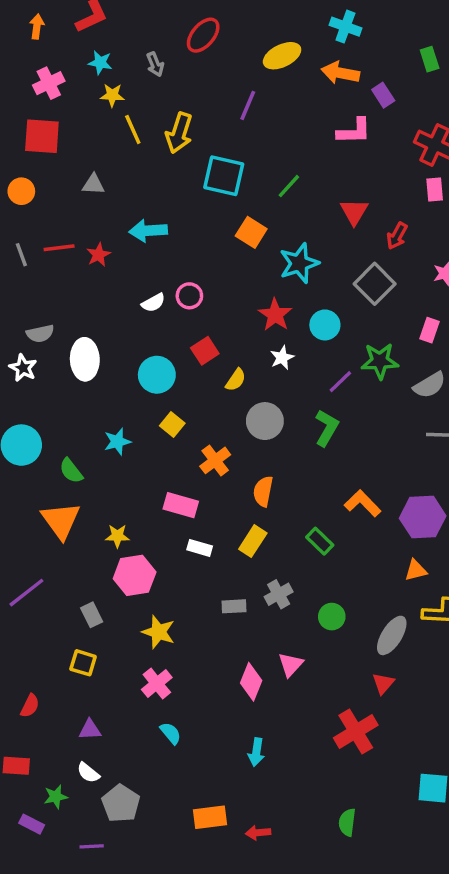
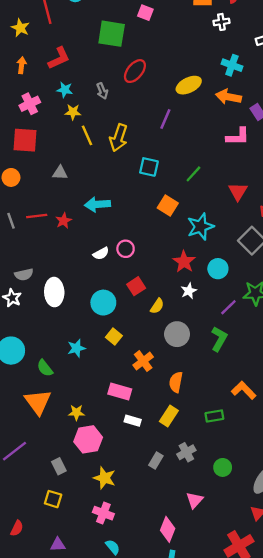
cyan square: (224, 176) -> (149, 167), size x0.7
green rectangle: (320, 541) -> (214, 416), turned -54
gray rectangle: (234, 606) -> (156, 460), turned -56
pink diamond: (251, 682) -> (168, 529), moved
pink cross: (157, 683) -> (103, 513), turned -30

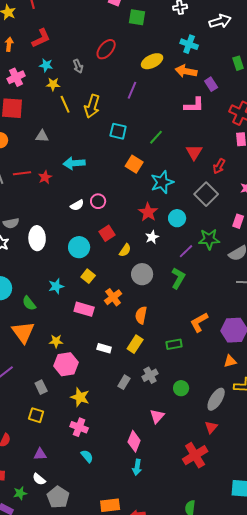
green square: (112, 34) -> (137, 17), moved, size x0.7
orange L-shape: (244, 390) -> (199, 322), turned -75
pink rectangle: (120, 391) -> (84, 309), moved

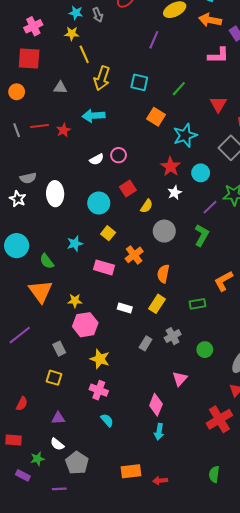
cyan star: (46, 65) -> (76, 13), moved
yellow arrow: (92, 106) -> (102, 78), moved

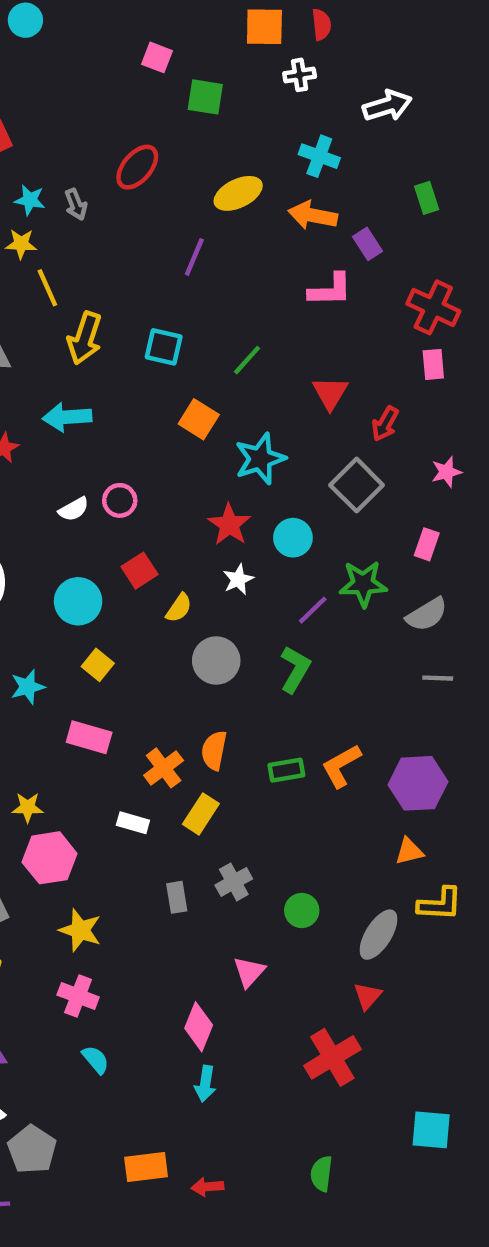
orange cross: (134, 255) -> (164, 768), moved
green rectangle: (198, 304) -> (286, 770), moved
gray rectangle: (146, 343) -> (177, 897), turned -40

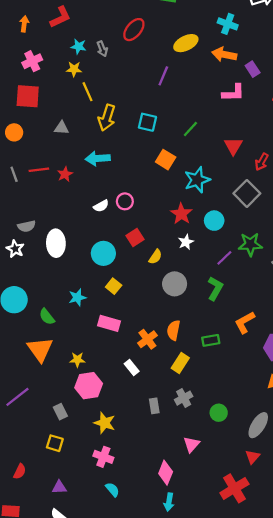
orange L-shape: (341, 766) -> (245, 322), moved
yellow rectangle: (201, 814) -> (180, 363), moved
white rectangle: (133, 823) -> (132, 368), turned 35

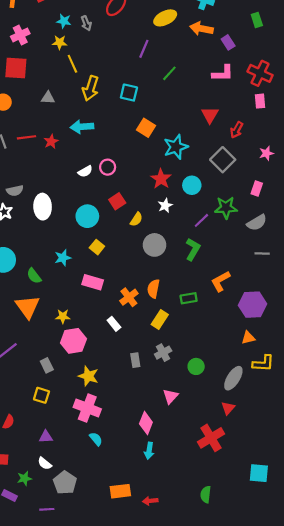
pink L-shape: (233, 93) -> (223, 73), moved
green line: (190, 129) -> (169, 73), moved
pink cross: (103, 457) -> (87, 408), size x1.4

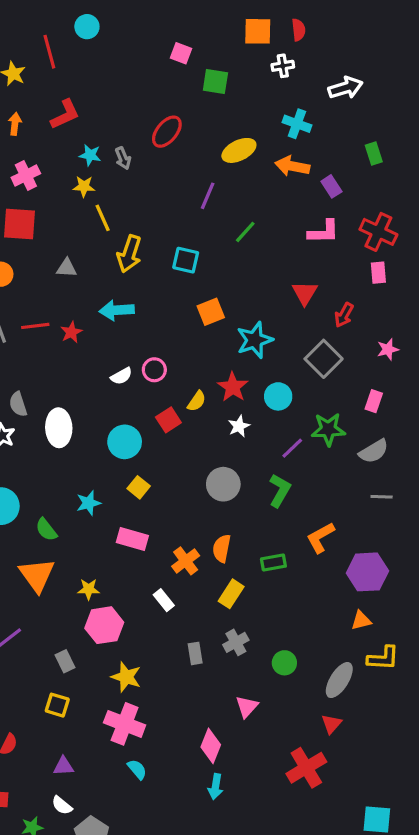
orange square: (146, 128) -> (211, 312), turned 36
gray semicircle: (15, 191) -> (18, 404), turned 84
yellow semicircle: (136, 219) -> (197, 401), moved

